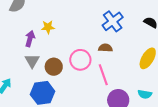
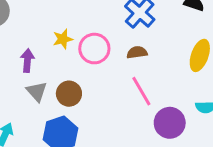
yellow star: (48, 27) -> (63, 39), moved
pink circle: (80, 60) -> (94, 49), moved

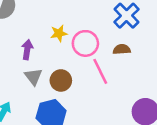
pink line: (141, 91) -> (100, 71), moved

